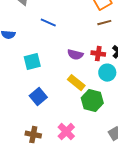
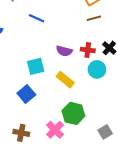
cyan square: (32, 62) -> (36, 66), moved
green hexagon: (92, 101) -> (73, 113), moved

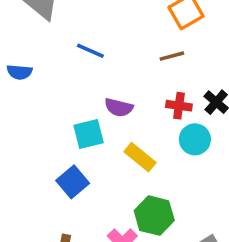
brown line: (94, 18) -> (172, 56), moved
purple semicircle: (64, 51) -> (119, 107), moved

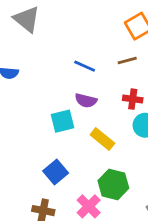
blue line: (90, 51) -> (85, 66), moved
blue square: (73, 182) -> (56, 172), moved

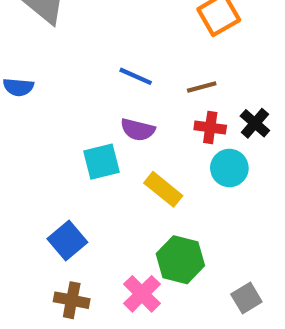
brown line: (127, 61) -> (202, 87), moved
blue square: (56, 172) -> (67, 240), moved

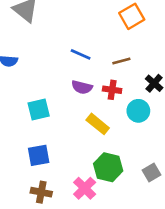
red cross: (210, 128) -> (112, 90), moved
cyan square: (101, 162) -> (39, 109), moved
blue square: (67, 240) -> (39, 155), turned 30
gray square: (246, 298) -> (151, 172), moved

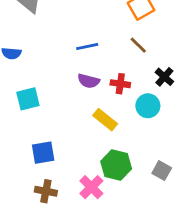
blue line: (81, 54) -> (87, 46), turned -36
brown line: (121, 61) -> (138, 45), moved, turned 60
cyan square: (39, 109) -> (28, 99), moved
gray square: (151, 172) -> (162, 171), turned -30

